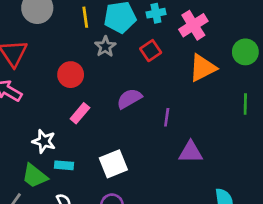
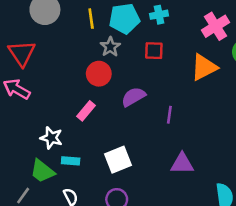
pink cross: (193, 25) -> (215, 26), moved
red square: (151, 51) -> (154, 51), turned 36
red circle: (71, 75) -> (99, 74), moved
purple triangle: (191, 152) -> (182, 163), moved

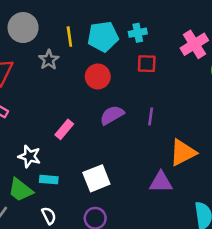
gray star: (110, 47) -> (49, 60), moved
red square: (154, 51) -> (147, 64), moved
orange triangle: (204, 67) -> (183, 153), moved
red circle: (99, 74) -> (98, 76), moved
purple line: (169, 115) -> (151, 116), moved

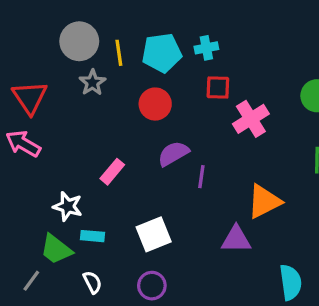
gray circle: (23, 28) -> (79, 41), moved
pink cross: (194, 44) -> (251, 119), moved
purple line: (151, 116) -> (201, 177), moved

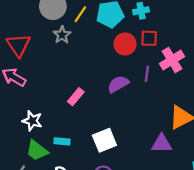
yellow line: (119, 53) -> (80, 14), turned 42
red circle: (155, 104) -> (125, 44), moved
purple line: (201, 177) -> (147, 74), moved
white star: (68, 206) -> (32, 121), moved

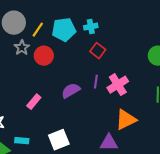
red square: (149, 38) -> (98, 51), turned 35
red circle: (125, 44) -> (44, 56), moved
pink cross: (172, 60) -> (118, 85), moved

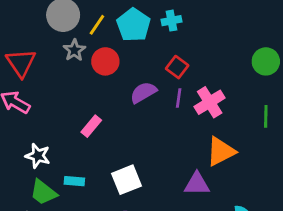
cyan pentagon: (64, 30) -> (134, 25), turned -30
red square: (98, 51) -> (177, 67), moved
purple semicircle: (71, 91) -> (143, 92), moved

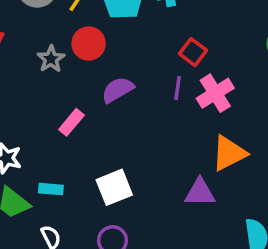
gray star: (74, 50) -> (51, 59), moved
red square: (177, 67) -> (193, 52), moved
purple semicircle: (143, 92) -> (118, 90), moved

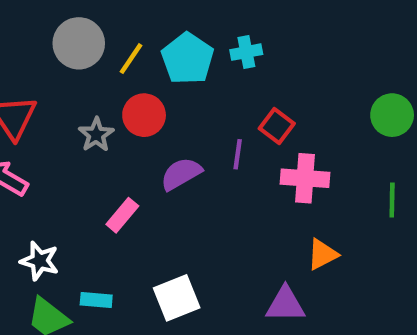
purple line: (178, 88) -> (238, 154), moved
pink cross: (215, 93) -> (305, 178), turned 36
orange triangle: (229, 153) -> (322, 254), size x0.7

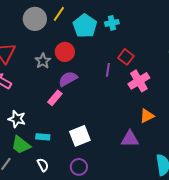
yellow line: (131, 59) -> (59, 14), moved
purple semicircle: (181, 174) -> (68, 79), moved
pink cross: (305, 178) -> (139, 81), turned -35

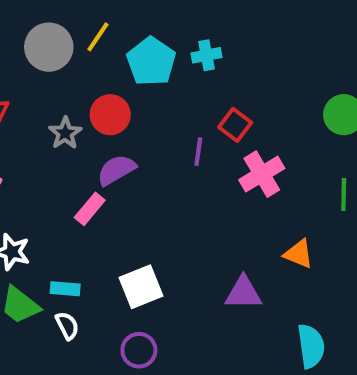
orange triangle: (147, 116) -> (299, 254), moved, turned 49
white semicircle: (43, 165) -> (67, 326), moved

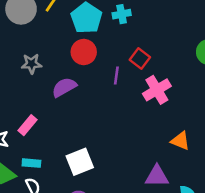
red circle: (110, 115) -> (84, 52), moved
gray star: (65, 133) -> (31, 64), turned 30
pink rectangle: (90, 209) -> (28, 125), moved
purple triangle: (243, 293) -> (157, 176), moved

